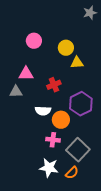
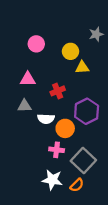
gray star: (90, 13) -> (96, 34), moved
gray triangle: (16, 92) -> (24, 106), moved

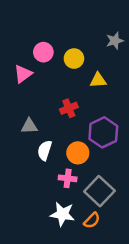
yellow circle: (71, 51) -> (74, 59), moved
pink triangle: (28, 79) -> (23, 74), moved, turned -35
white semicircle: (46, 119) -> (45, 150), moved, turned 105

